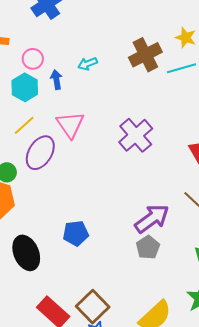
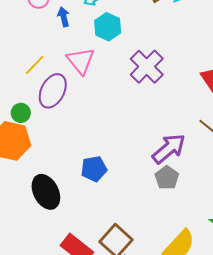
cyan hexagon: (25, 87) -> (108, 27), moved

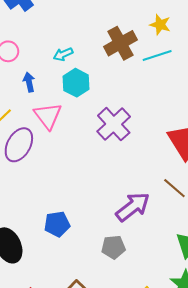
blue arrow: (64, 17) -> (29, 82), moved
gray pentagon: (167, 178) -> (113, 247), moved, turned 30

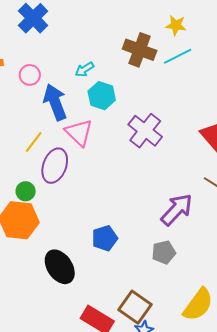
brown cross: (120, 43) -> (140, 50), turned -32
blue arrow: (29, 82) -> (55, 102), size x1.8

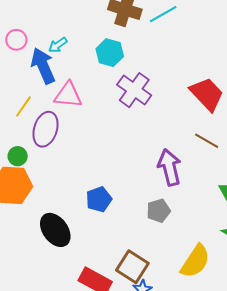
cyan arrow: (85, 69) -> (58, 45), moved
cyan hexagon: (102, 96) -> (110, 53), moved
pink triangle: (79, 133) -> (68, 95), turned -36
purple arrow: (177, 209) -> (169, 167), turned -54

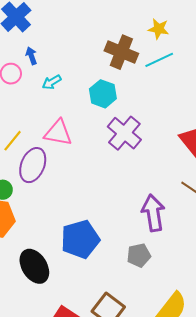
blue arrow: (43, 66) -> (31, 56), moved, size x0.5
blue pentagon: (99, 199) -> (80, 239), size x1.5

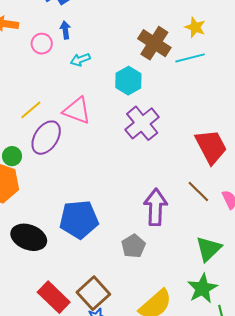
gray pentagon: (139, 255) -> (133, 246), turned -30
black ellipse: (34, 266) -> (29, 237), turned -48

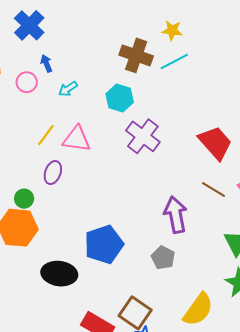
yellow line: (31, 110) -> (46, 135), moved
purple ellipse: (46, 138) -> (53, 173), size x0.7

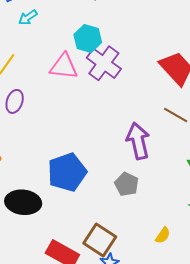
cyan hexagon: (120, 98) -> (88, 38), moved
pink triangle: (77, 139) -> (64, 66), moved
yellow semicircle: (198, 309) -> (163, 235), size x0.5

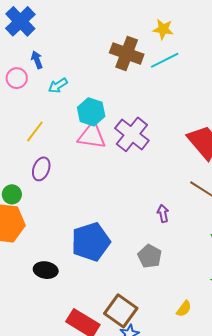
cyan hexagon: (88, 38) -> (91, 112), moved
purple arrow: (138, 141) -> (163, 213), size x0.5
black ellipse: (23, 202) -> (46, 270), size x0.7

